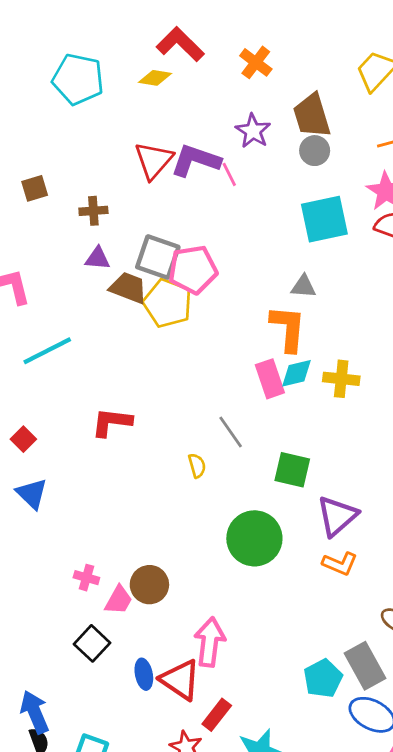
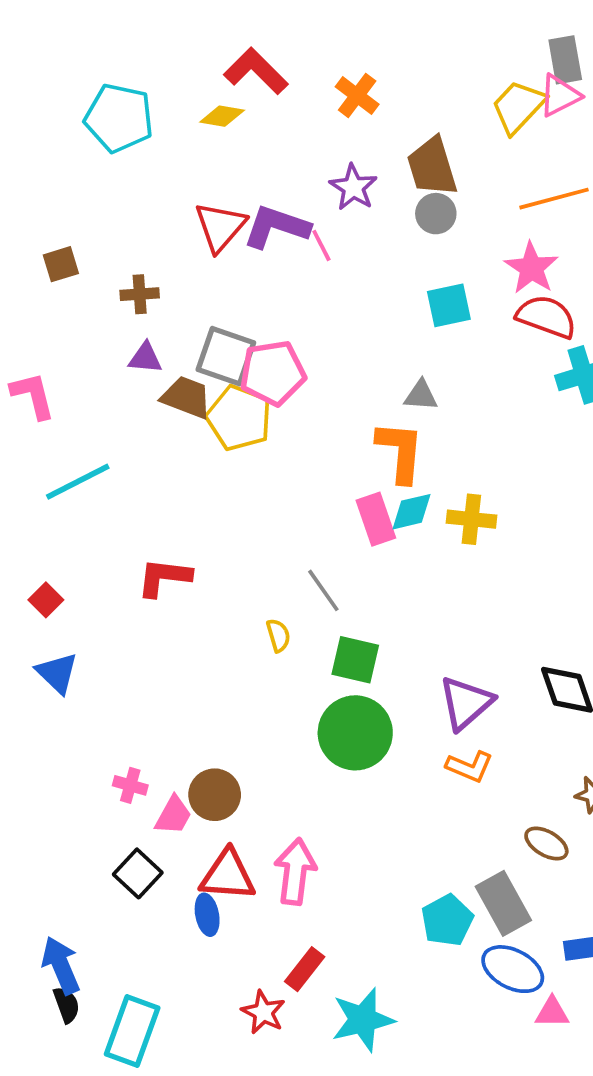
cyan square: (324, 219) -> (449, 305), size x0.7
green square: (292, 470) -> (355, 660), moved
red triangle: (180, 680) -> (228, 875), moved, turned -30

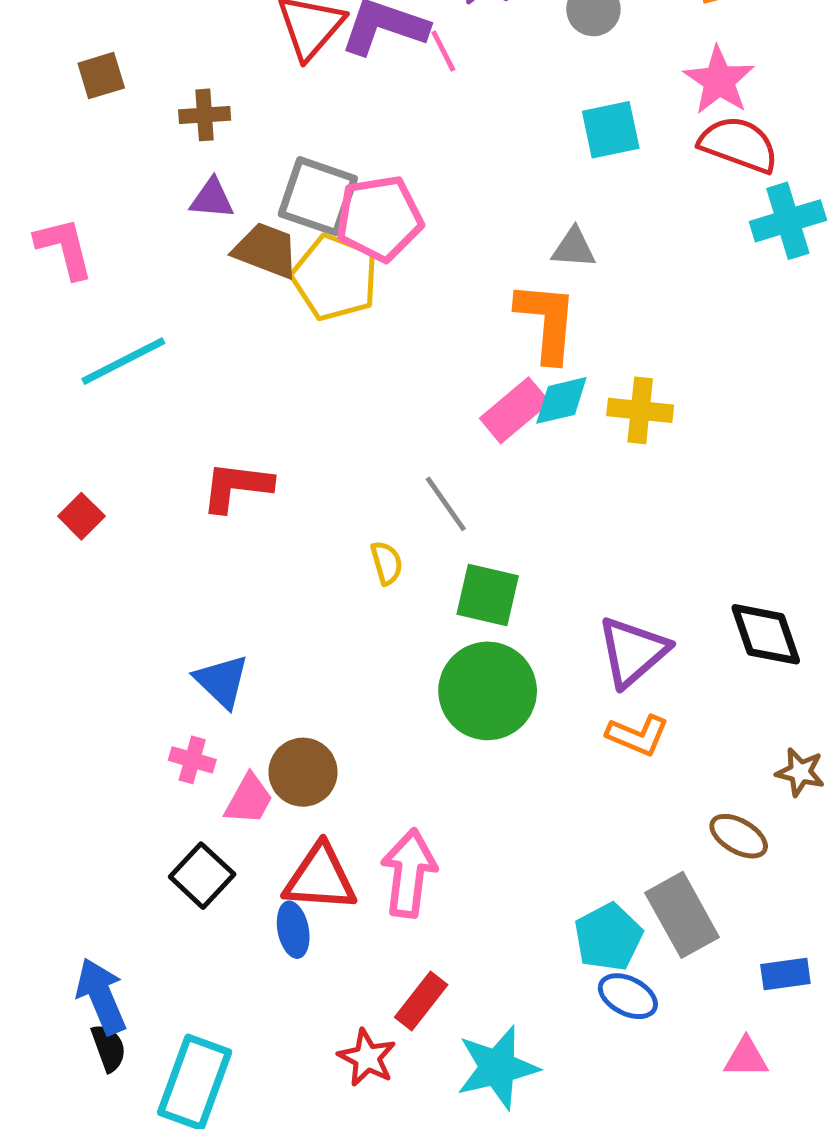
pink rectangle: (376, 519) -> (515, 410), turned 69
blue triangle: (57, 673) -> (222, 681), moved
blue ellipse: (513, 969) -> (628, 996), moved, size x0.7

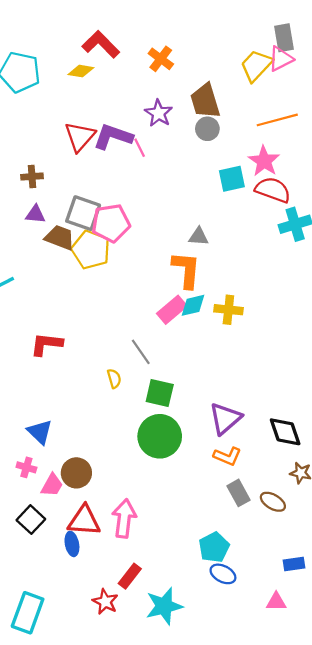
cyan square: (611, 130) -> (232, 179), moved
black diamond: (766, 634) -> (285, 432), moved
gray rectangle: (682, 915) -> (238, 493), moved, size x0.7

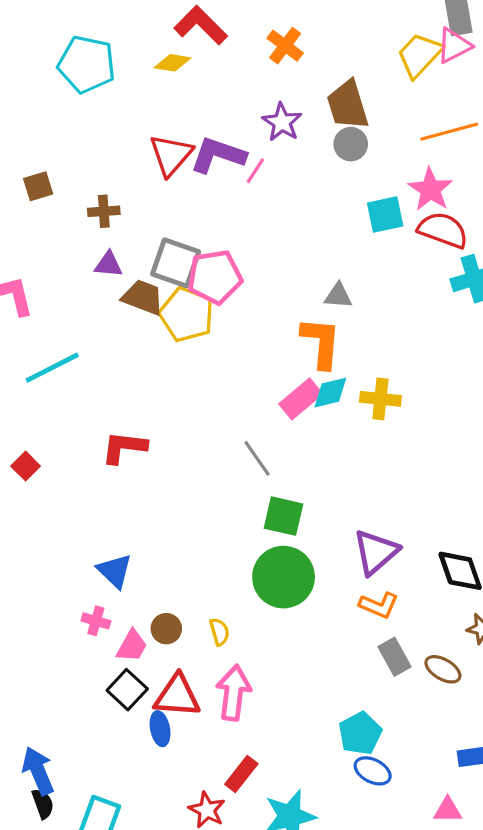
pink line: (140, 148) -> (255, 171), turned 60
yellow semicircle: (114, 379) -> (219, 632), moved
brown circle: (76, 473) -> (166, 629), size x0.7
black square: (31, 520) -> (127, 690), moved

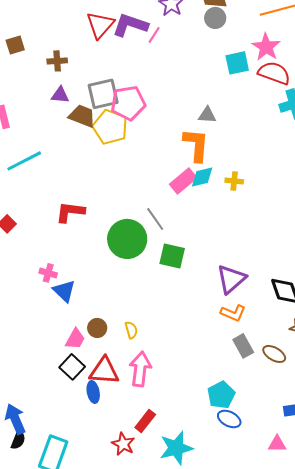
gray square: (176, 263) -> (103, 94), turned -32
yellow cross: (380, 399) -> (234, 181), size x0.7
green circle: (284, 577) -> (127, 239), moved
pink cross: (96, 621) -> (48, 273), moved
black semicircle: (43, 804) -> (18, 440), turned 42

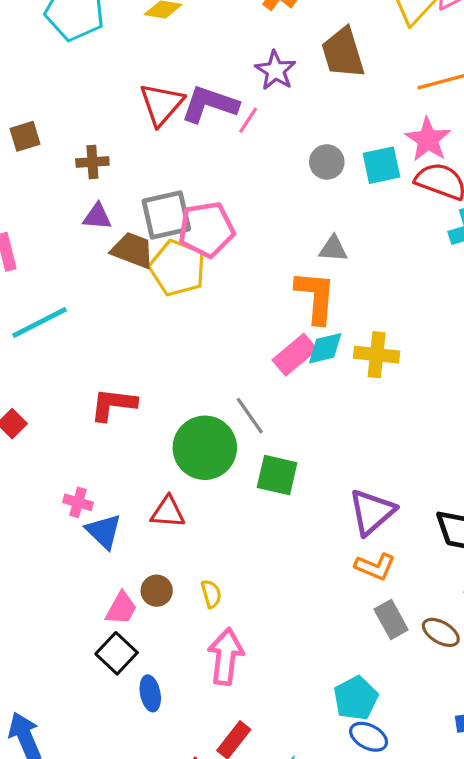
gray circle: (215, 18) -> (327, 162), moved
yellow cross: (234, 181) -> (377, 355), size x1.5
red triangle: (104, 371) -> (168, 512), moved, size x0.7

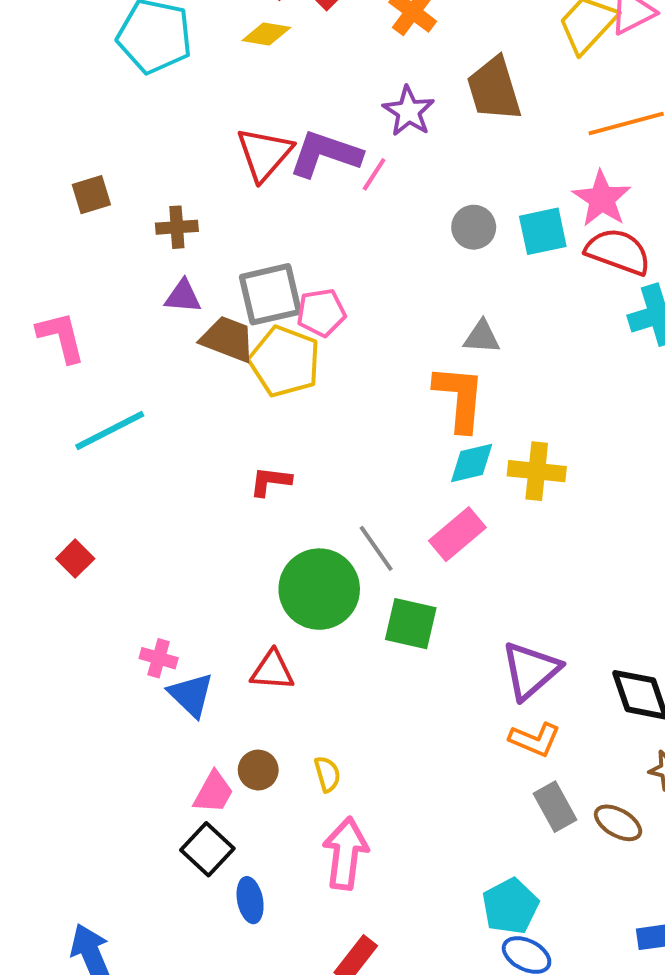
pink pentagon: (206, 229) -> (321, 313), size x0.7
pink rectangle: (295, 355) -> (457, 534), moved
red L-shape: (113, 404) -> (270, 481), moved, size x0.7

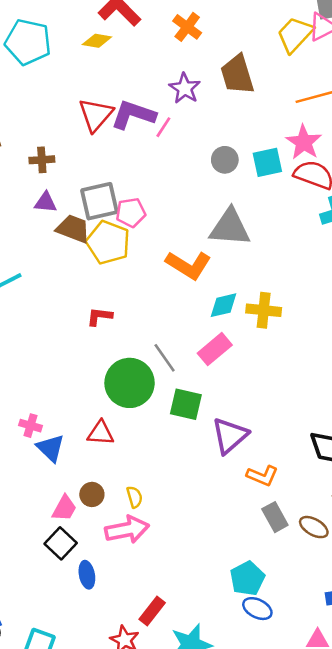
gray triangle: (482, 337) -> (230, 227), size x1.8
orange L-shape: (459, 398) -> (188, 265), moved, turned 117
purple triangle: (531, 670) -> (230, 436), moved
pink arrow: (346, 853) -> (127, 530), moved, turned 72

